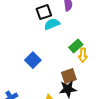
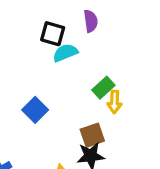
black square: (44, 12) -> (53, 34), turned 35

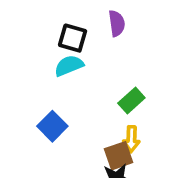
cyan semicircle: (65, 53) -> (69, 66), moved
yellow arrow: (114, 102) -> (131, 139), moved

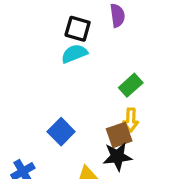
blue square: (52, 126) -> (61, 132), moved

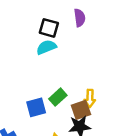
green rectangle: (131, 85) -> (58, 97), moved
blue square: (61, 132) -> (36, 107), turned 30

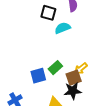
cyan semicircle: (46, 47) -> (63, 28), moved
yellow arrow: (90, 98) -> (81, 69), turned 48

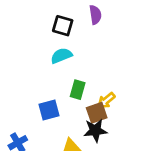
cyan semicircle: (63, 28) -> (61, 56), moved
green rectangle: (55, 68) -> (78, 90), moved, turned -32

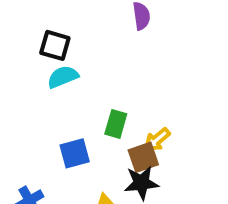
black square: (63, 26) -> (55, 45), moved
cyan semicircle: (61, 56) -> (63, 77), moved

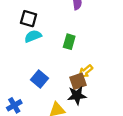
green rectangle: (116, 124) -> (69, 42), moved
blue square: (75, 153) -> (40, 79), turned -35

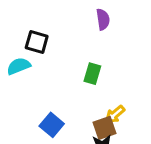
cyan semicircle: (33, 36) -> (19, 66), moved

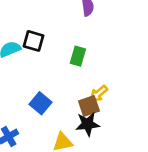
black square: (37, 42) -> (34, 41), moved

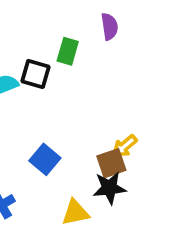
green rectangle: (78, 56) -> (68, 51), moved

